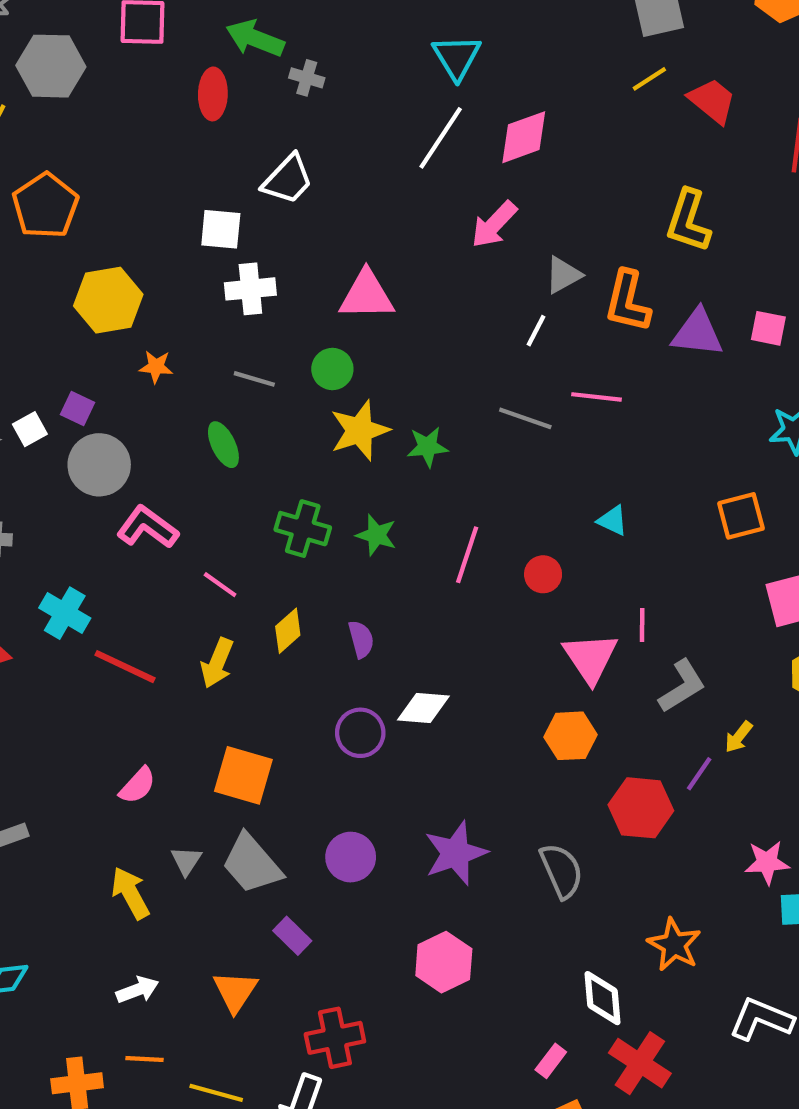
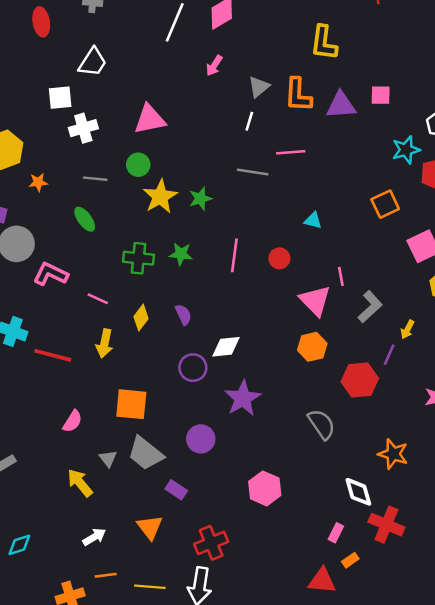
pink arrow: (494, 224) -> (214, 66), size x0.7
purple star: (455, 853) -> (243, 398), moved

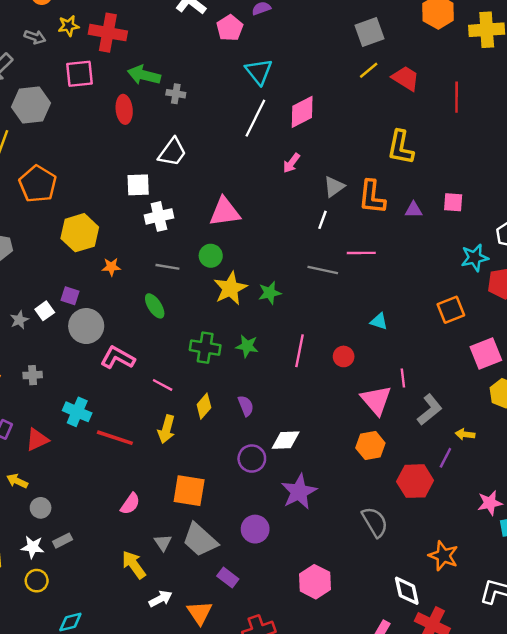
purple triangle: (341, 105) -> (414, 210), size x0.6
yellow arrow: (407, 329) -> (465, 434), turned 66
white arrow: (94, 537) -> (160, 599), moved

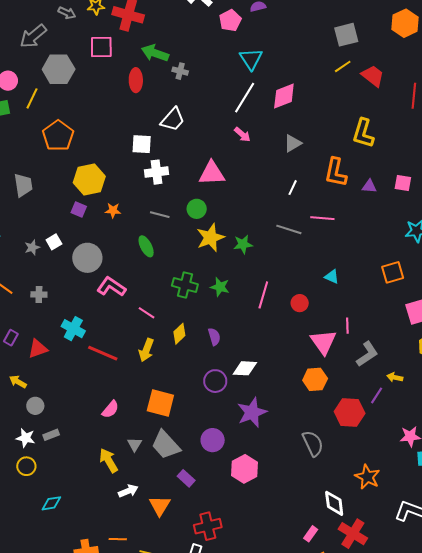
pink arrow: (291, 163) -> (242, 135), moved, turned -90
gray triangle: (334, 187) -> (293, 143), moved
purple square: (70, 296) -> (79, 209), moved
pink hexagon: (315, 582) -> (244, 469), moved

